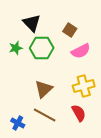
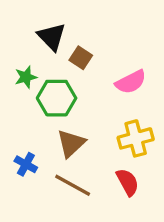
brown square: (70, 30) -> (81, 58), moved
green hexagon: (42, 48) -> (57, 98), moved
blue cross: (18, 123) -> (26, 164), moved

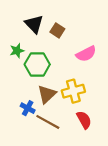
brown square: (81, 58) -> (57, 30), moved
yellow cross: (136, 138) -> (73, 91), moved
blue cross: (26, 164) -> (28, 108), moved

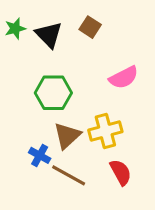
brown square: (57, 30) -> (90, 27), moved
green star: (17, 51) -> (15, 29), moved

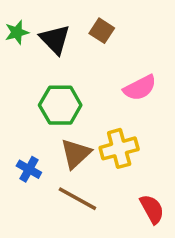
blue cross: (40, 155) -> (29, 169), moved
red semicircle: (121, 172) -> (152, 209), moved

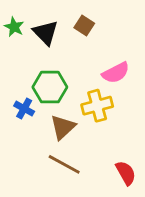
green star: (17, 32) -> (14, 27), turned -30
yellow cross: (119, 148) -> (97, 106), moved
blue cross: (29, 169) -> (24, 109), moved

